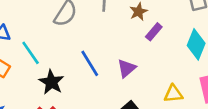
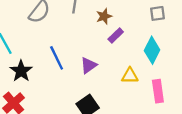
yellow triangle: (173, 94) -> (130, 76), moved

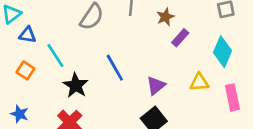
purple triangle: (89, 65) -> (156, 85), moved

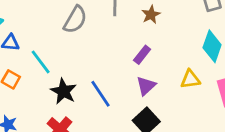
purple rectangle: (180, 38) -> (142, 55), moved
blue line: (115, 68) -> (100, 94), moved

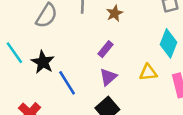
black star: (64, 91) -> (43, 62), moved

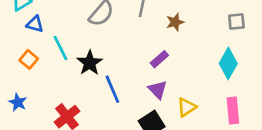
yellow triangle: (148, 72) -> (187, 107), moved, turned -36
purple triangle: (108, 77) -> (158, 90), turned -42

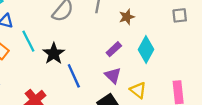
cyan diamond: (228, 63) -> (146, 49), moved
yellow triangle: (187, 107) -> (138, 90), turned -48

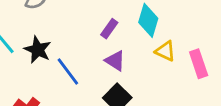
yellow triangle: (138, 90) -> (165, 51), moved

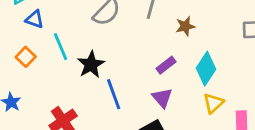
yellow triangle: (165, 51) -> (213, 103), turned 35

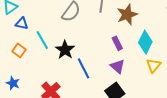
brown star: (185, 26) -> (127, 15), size x1.5
purple rectangle: (166, 65) -> (117, 43), turned -72

